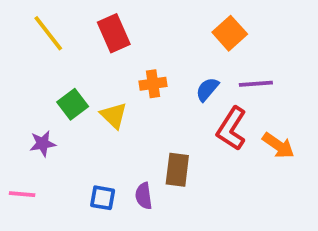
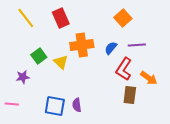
orange cross: (153, 84) -> (82, 45), size x1.6
brown rectangle: (177, 170) -> (130, 95), moved
blue square: (103, 198) -> (55, 106), size x1.5

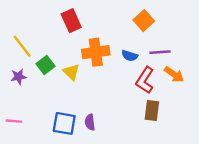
yellow line: (26, 18) -> (22, 46), moved
blue semicircle: (111, 48) -> (130, 56), turned -112
purple star: (23, 77) -> (19, 77), moved
orange arrow: (149, 78) -> (174, 74), moved

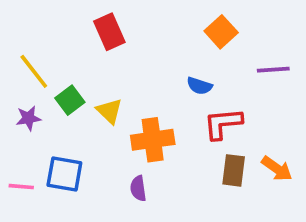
orange cross: (96, 52) -> (153, 140), moved
purple line: (160, 52) -> (273, 70), moved
orange arrow: (174, 74) -> (277, 169), moved
red L-shape: (145, 80) -> (223, 124), turned 52
blue square: (64, 123) -> (64, 174), moved

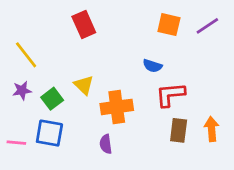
orange square: (221, 32) -> (169, 25), turned -35
purple line: (273, 70) -> (207, 26), moved, turned -30
green square: (70, 100) -> (52, 99), moved
orange arrow: (277, 169) -> (212, 129), turned -130

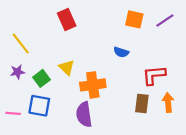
red L-shape: (170, 95) -> (154, 75), moved
purple semicircle: (106, 144) -> (84, 114), size x1.6

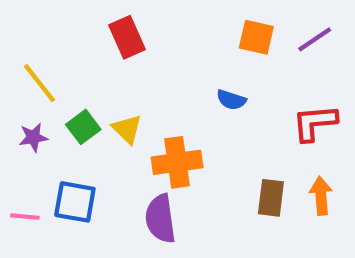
red L-shape: (154, 75) -> (315, 123), moved
green square: (41, 78) -> (83, 127), moved

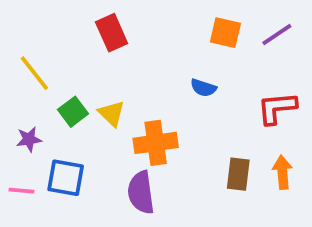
purple star: (33, 137) -> (29, 139), moved

